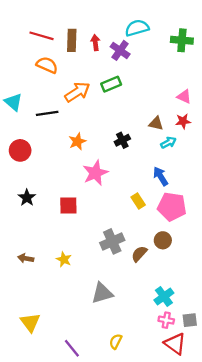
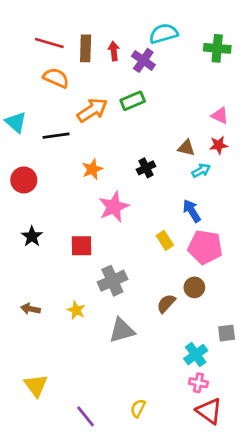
gray cross: (112, 241) -> (112, 281), moved
gray triangle: (102, 293) -> (122, 330), moved
gray square: (190, 320) -> (227, 333), moved

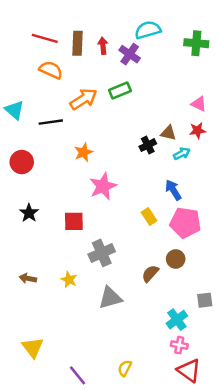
black cross: (146, 168) -> (148, 145), moved

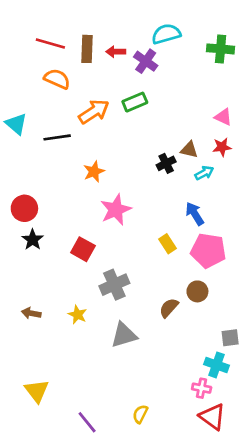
red arrow: (103, 46) -> (116, 52), turned -84
red circle: (22, 162) -> (24, 208), moved
red square: (74, 221) -> (83, 249), turned 30
cyan cross: (177, 320) -> (216, 365), moved, turned -35

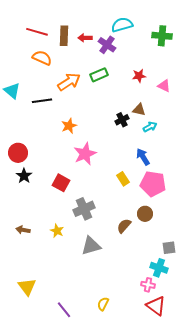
red star: (222, 147) -> (139, 76), moved

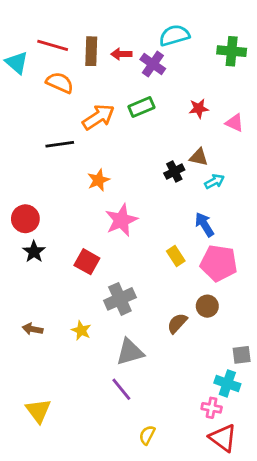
cyan triangle: (12, 91) -> (17, 63), moved
purple line: (64, 310) -> (121, 389), moved

